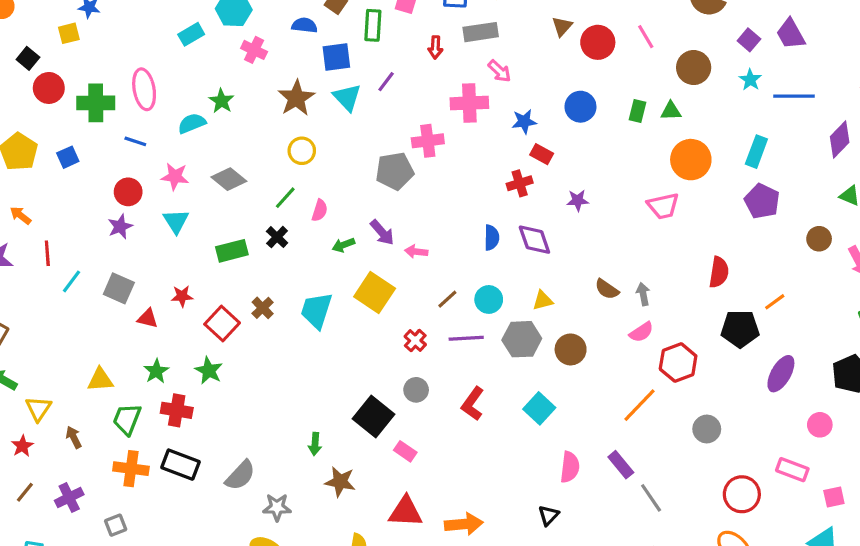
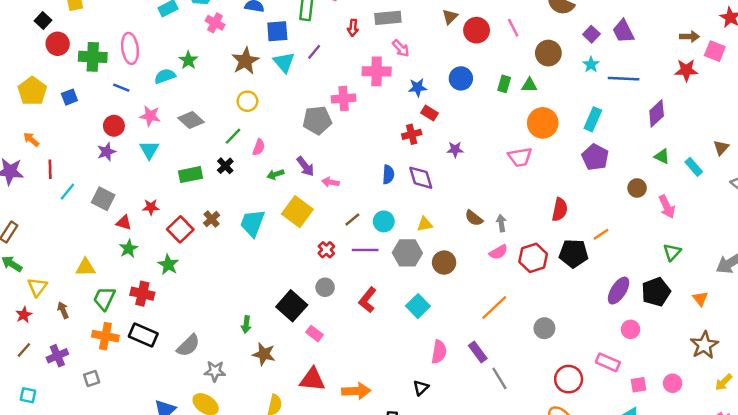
red hexagon: (678, 362) -> (533, 258), moved
green star: (156, 371) -> (129, 249), moved
purple ellipse: (781, 374) -> (619, 291), moved

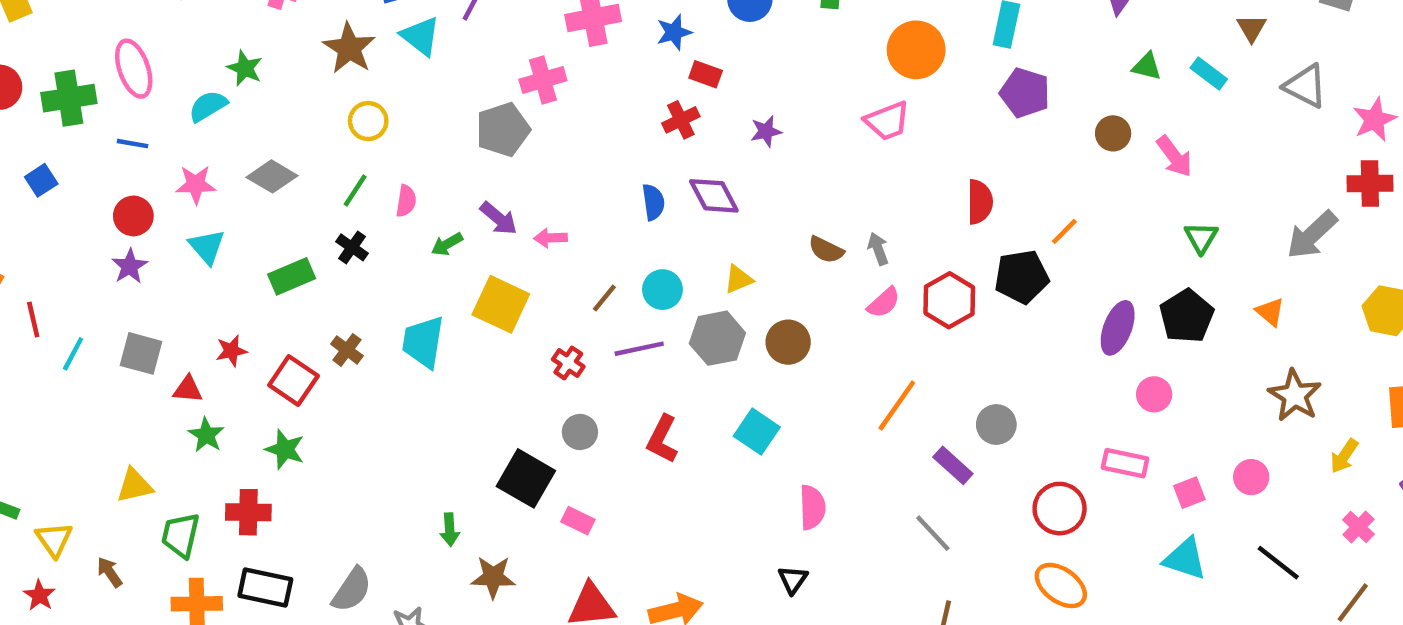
purple rectangle: (478, 352) -> (953, 465), moved

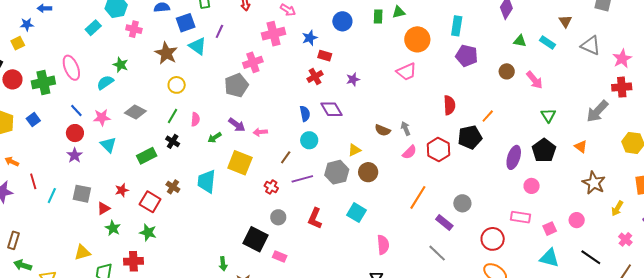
blue line: (133, 144) -> (76, 110), moved, turned 40
yellow triangle: (738, 279) -> (354, 150), moved
cyan circle: (662, 290) -> (309, 140), moved
red triangle: (188, 389) -> (104, 208), turned -32

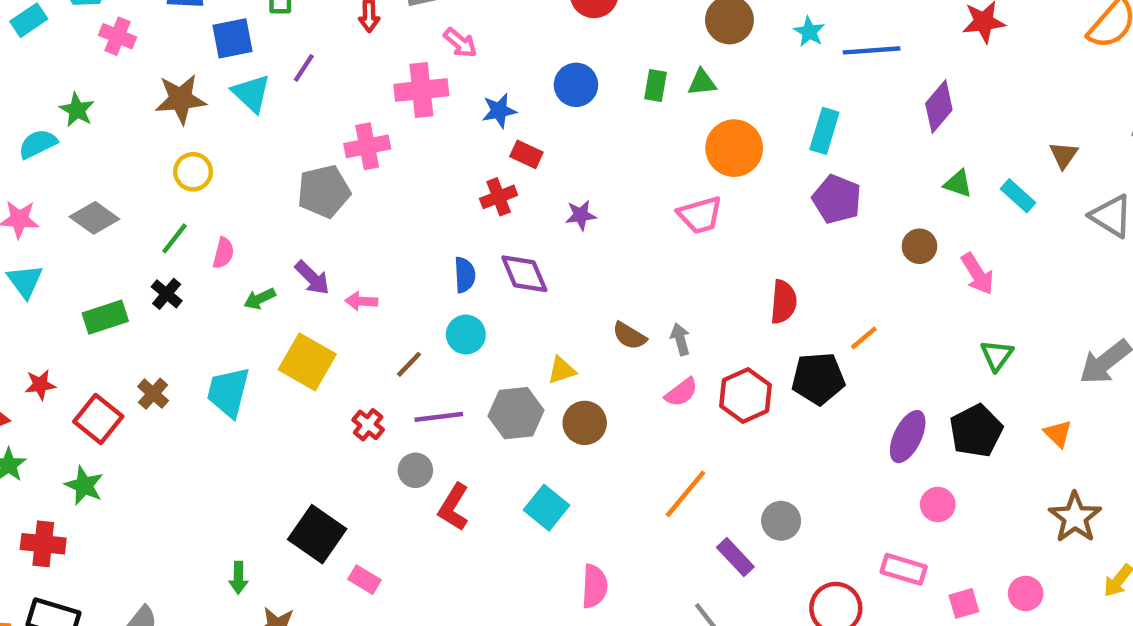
brown star: (166, 53) -> (181, 99), turned 30
gray circle: (278, 217) -> (415, 470), moved

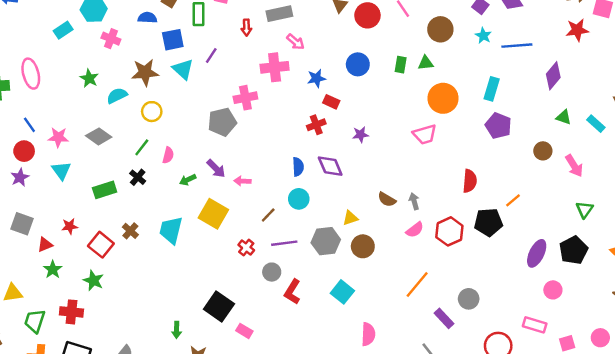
cyan semicircle: (38, 144) -> (117, 96), moved

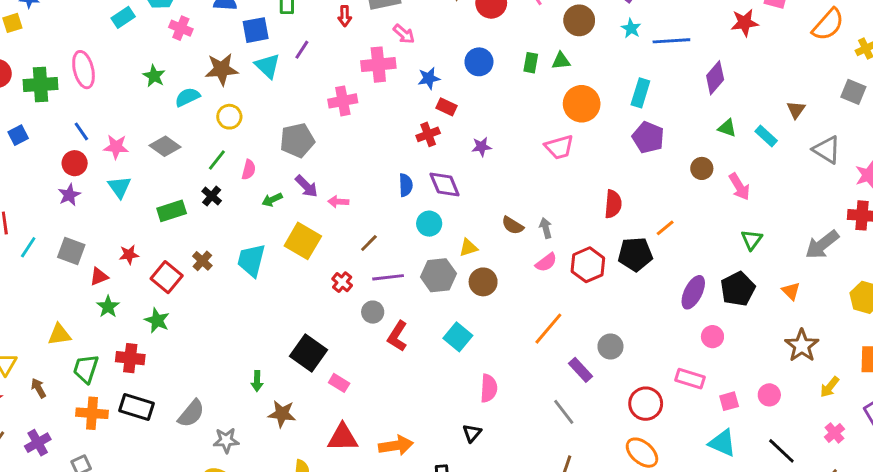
gray pentagon: (222, 122) -> (297, 140), moved
cyan circle: (299, 199) -> (429, 224), moved

